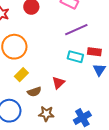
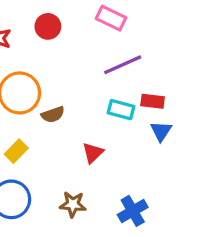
yellow rectangle: (21, 75) -> (16, 151), moved
brown semicircle: (34, 92) -> (53, 115), moved

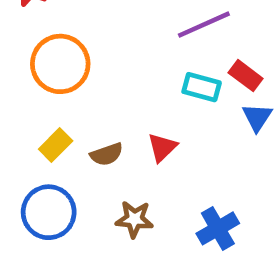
red rectangle: (153, 101) -> (246, 76), turned 30
brown semicircle: (53, 115) -> (107, 154), moved

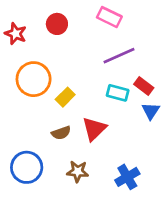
yellow rectangle: (56, 145) -> (65, 97), moved
red triangle: (162, 147) -> (94, 129), size x1.4

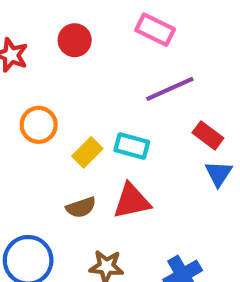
orange circle: (34, 79) -> (39, 125), size x0.7
cyan rectangle: (118, 93) -> (132, 146), moved
red triangle: (94, 129) -> (132, 201), turned 32

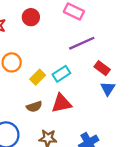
cyan rectangle: (132, 146) -> (61, 74), turned -48

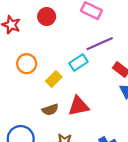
cyan rectangle: (61, 74) -> (78, 62), moved

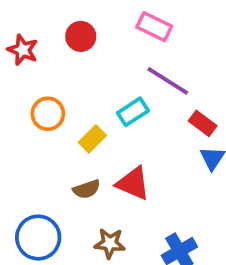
purple line: (100, 44) -> (168, 81), turned 56
red triangle: (78, 106) -> (133, 183), turned 35

